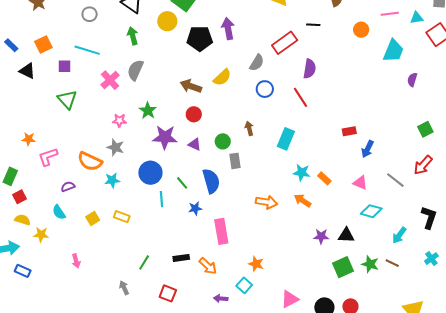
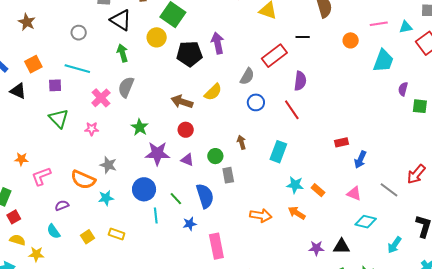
pink star: (119, 120) -> (92, 129), moved
green square: (425, 129) -> (420, 106), moved, turned 35

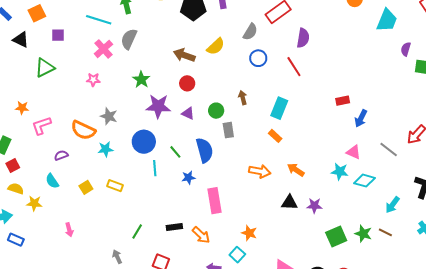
cyan line: (77, 69) -> (99, 20), moved
green triangle: (59, 118) -> (45, 68), moved, turned 45
cyan star: (295, 185) -> (340, 172), moved
orange rectangle: (318, 190) -> (275, 136), moved
black triangle: (341, 246) -> (289, 203), moved

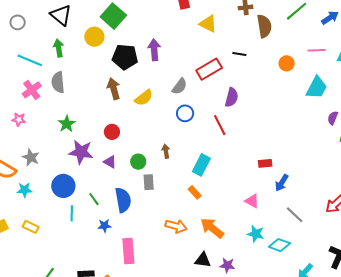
gray semicircle: (129, 39) -> (58, 82), turned -35
brown arrow: (184, 55) -> (114, 89), moved, turned 50
gray line: (389, 150) -> (295, 215), moved
pink triangle: (354, 152) -> (252, 201), moved
orange arrow: (296, 170) -> (212, 228), size x1.4

